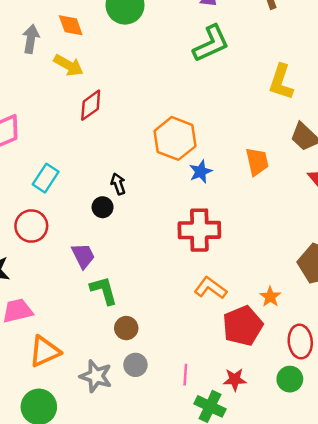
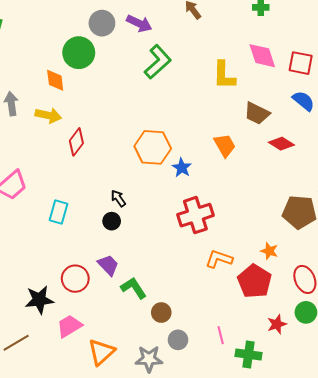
orange diamond: (71, 25) -> (55, 80), moved, turned 30
red circle: (31, 226) -> (75, 279), moved
red star: (235, 380) -> (277, 324), moved

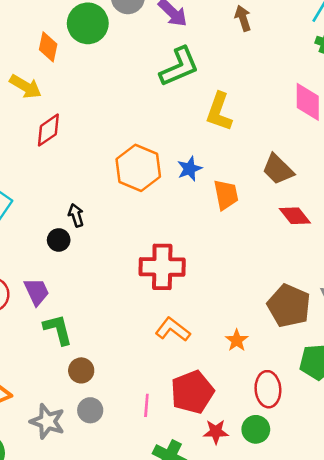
yellow L-shape: (224, 75) -> (219, 112), moved
blue star: (182, 168) -> (190, 169), moved
red pentagon: (255, 281) -> (192, 392), moved
pink line: (221, 335) -> (146, 405), moved

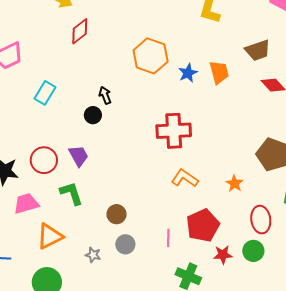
blue star: (190, 169) -> (188, 73), moved
brown trapezoid: (278, 169) -> (258, 50), turned -60
green L-shape: (58, 330) -> (71, 193), moved
gray star: (47, 421) -> (93, 255), size x0.6

